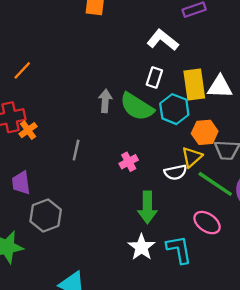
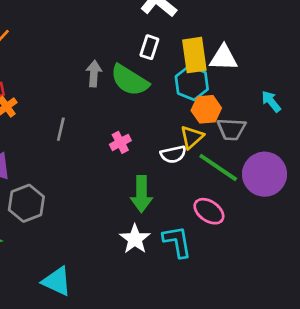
cyan hexagon: (174, 109) -> (192, 83), moved

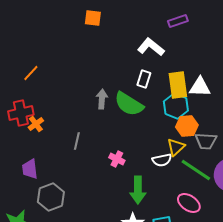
pink cross: (120, 142) -> (117, 159), moved, turned -35

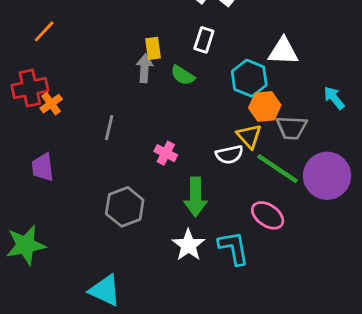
yellow rectangle: (178, 85) -> (153, 48), moved, size x0.6
green semicircle: (129, 104) -> (183, 75), size x0.6
yellow triangle: (176, 147) -> (249, 136), turned -30
gray hexagon: (51, 197) -> (125, 207), moved

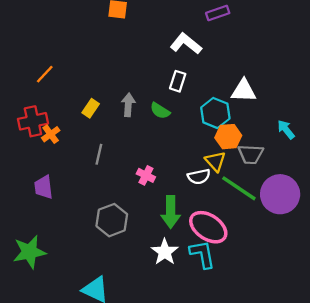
yellow rectangle: (153, 48) -> (91, 108), moved, turned 42
pink ellipse: (268, 215) -> (208, 227), moved, size x1.4

